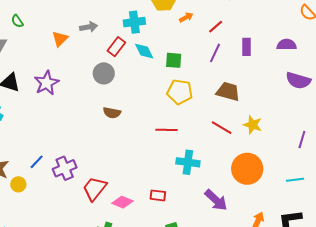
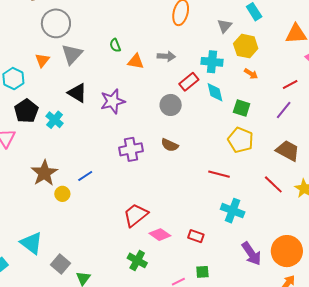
orange arrow: (186, 17) -> (251, 74), moved, turned 48
green semicircle: (17, 21) -> (115, 45), moved
orange triangle: (60, 39) -> (136, 61), turned 42
purple cross: (65, 168) -> (131, 149), moved
orange circle: (247, 169) -> (287, 251), moved

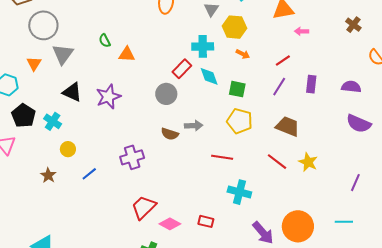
gray arrow: (166, 56) -> (194, 126), moved
purple cross: (131, 149) -> (132, 157), moved
brown star: (44, 173) -> (48, 175), size x0.6
yellow circle: (62, 194) -> (68, 149), moved

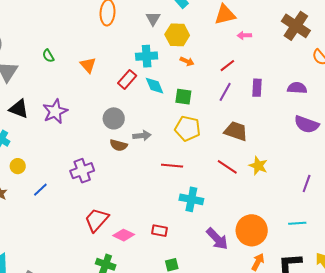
brown cross: (353, 25) -> (296, 26), size x1.8
orange triangle: (127, 54) -> (88, 65), moved, turned 48
gray circle: (166, 94) -> (114, 118), moved

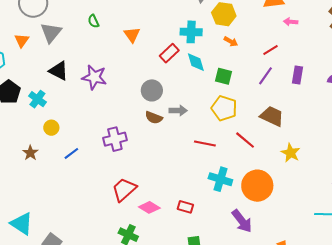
purple star: (55, 111) -> (94, 77), turned 30
red line: (227, 167) -> (245, 140), moved
orange circle: (252, 230) -> (257, 186), moved

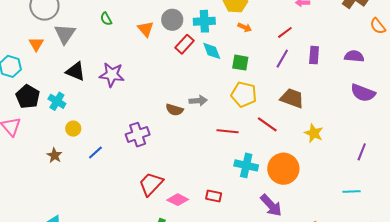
gray circle: (152, 90) -> (172, 20), moved

